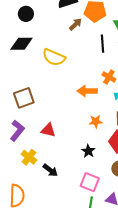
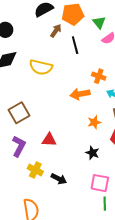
black line: (103, 44) -> (75, 45), moved

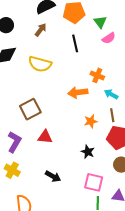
brown arrow: (56, 31) -> (41, 30), moved
brown square: (19, 113) -> (30, 109), moved
yellow cross: (35, 170) -> (12, 170), moved

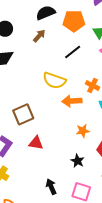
black line: (75, 43) -> (73, 52), turned 60
yellow semicircle: (40, 64) -> (54, 80), moved
black arrow: (53, 176) -> (51, 187), moved, turned -147

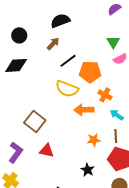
orange pentagon: (74, 21) -> (90, 72), moved
black line: (73, 52) -> (68, 61), moved
brown square: (23, 114) -> (35, 122), turned -30

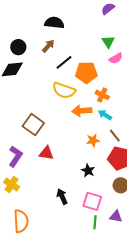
black semicircle: (60, 21) -> (54, 23), turned 30
black circle: (19, 35) -> (18, 47), moved
cyan arrow: (117, 115) -> (105, 115), moved
brown line: (116, 136) -> (115, 135), turned -32

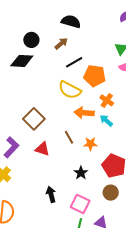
brown line: (115, 135) -> (69, 137), moved

